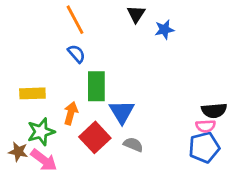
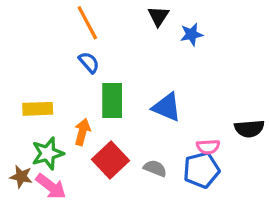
blue triangle: (122, 112) -> (167, 107), moved, turned -36
pink semicircle: (206, 126) -> (208, 147), moved
blue pentagon: (204, 147) -> (201, 170), moved

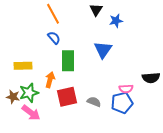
blue triangle: (167, 107) -> (103, 50), moved, turned 42
red square: (110, 160) -> (67, 97), turned 30
brown star: (21, 177) -> (13, 97), moved

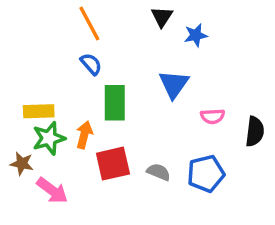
black semicircle: (151, 78) -> (255, 131), turned -78
pink semicircle: (126, 89) -> (213, 116), moved
green star: (29, 93) -> (49, 138), moved

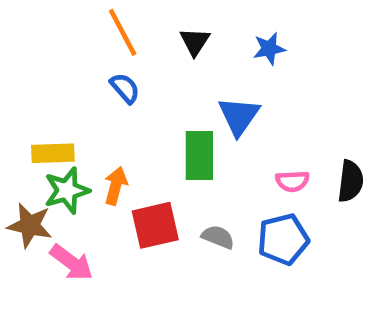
black triangle: (162, 17) -> (195, 42), moved
green rectangle: (115, 103) -> (199, 156), moved
pink semicircle: (213, 116) -> (292, 181), moved
brown star: (22, 164) -> (30, 225), size x1.4

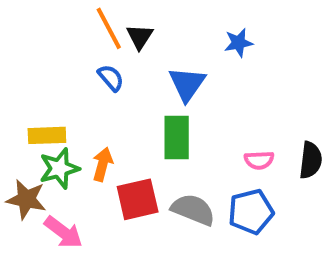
black triangle: (195, 42) -> (140, 37), moved
blue triangle: (239, 116) -> (187, 84), moved
gray semicircle: (218, 237) -> (193, 210), size x1.5

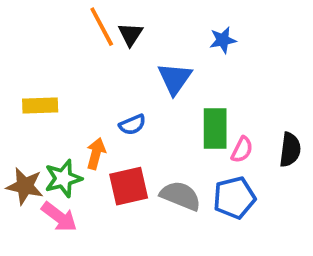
blue semicircle: (111, 78) -> (132, 125), moved, turned 108
yellow rectangle: (47, 135) -> (40, 105), moved
green rectangle: (177, 138) -> (215, 128), moved
pink semicircle: (259, 160) -> (242, 150), turned -60
green star: (59, 168) -> (63, 178), moved

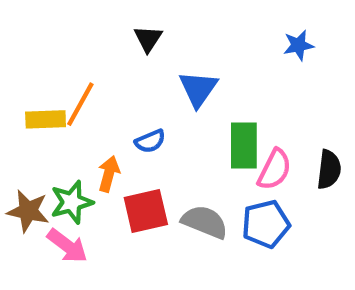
orange line: (102, 27) -> (80, 104), moved, turned 57
blue star: (223, 40) -> (298, 45), moved
pink semicircle: (242, 150) -> (274, 170), size x1.4

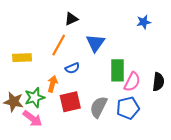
black triangle: (148, 39) -> (71, 19), turned 32
orange line: (80, 104) -> (59, 45), moved
gray semicircle: (205, 222) -> (99, 107), turned -85

